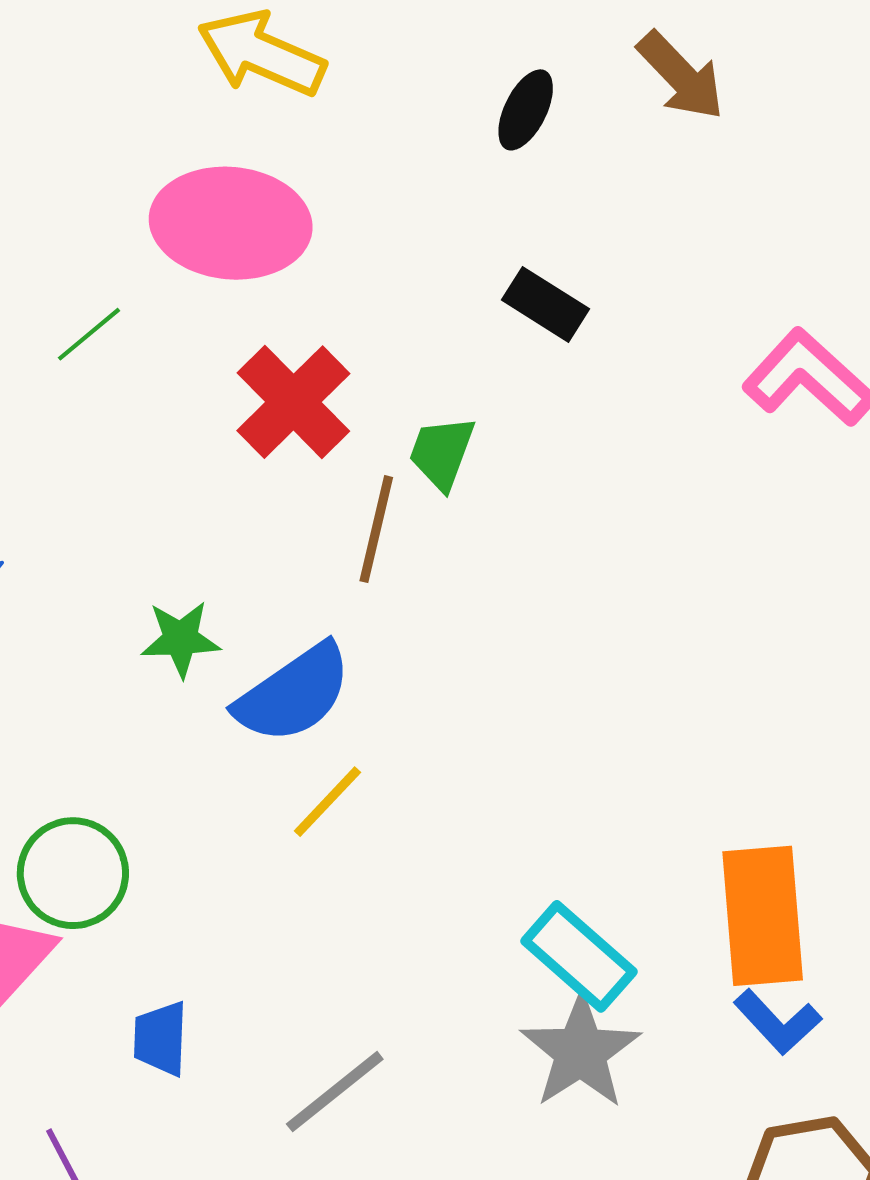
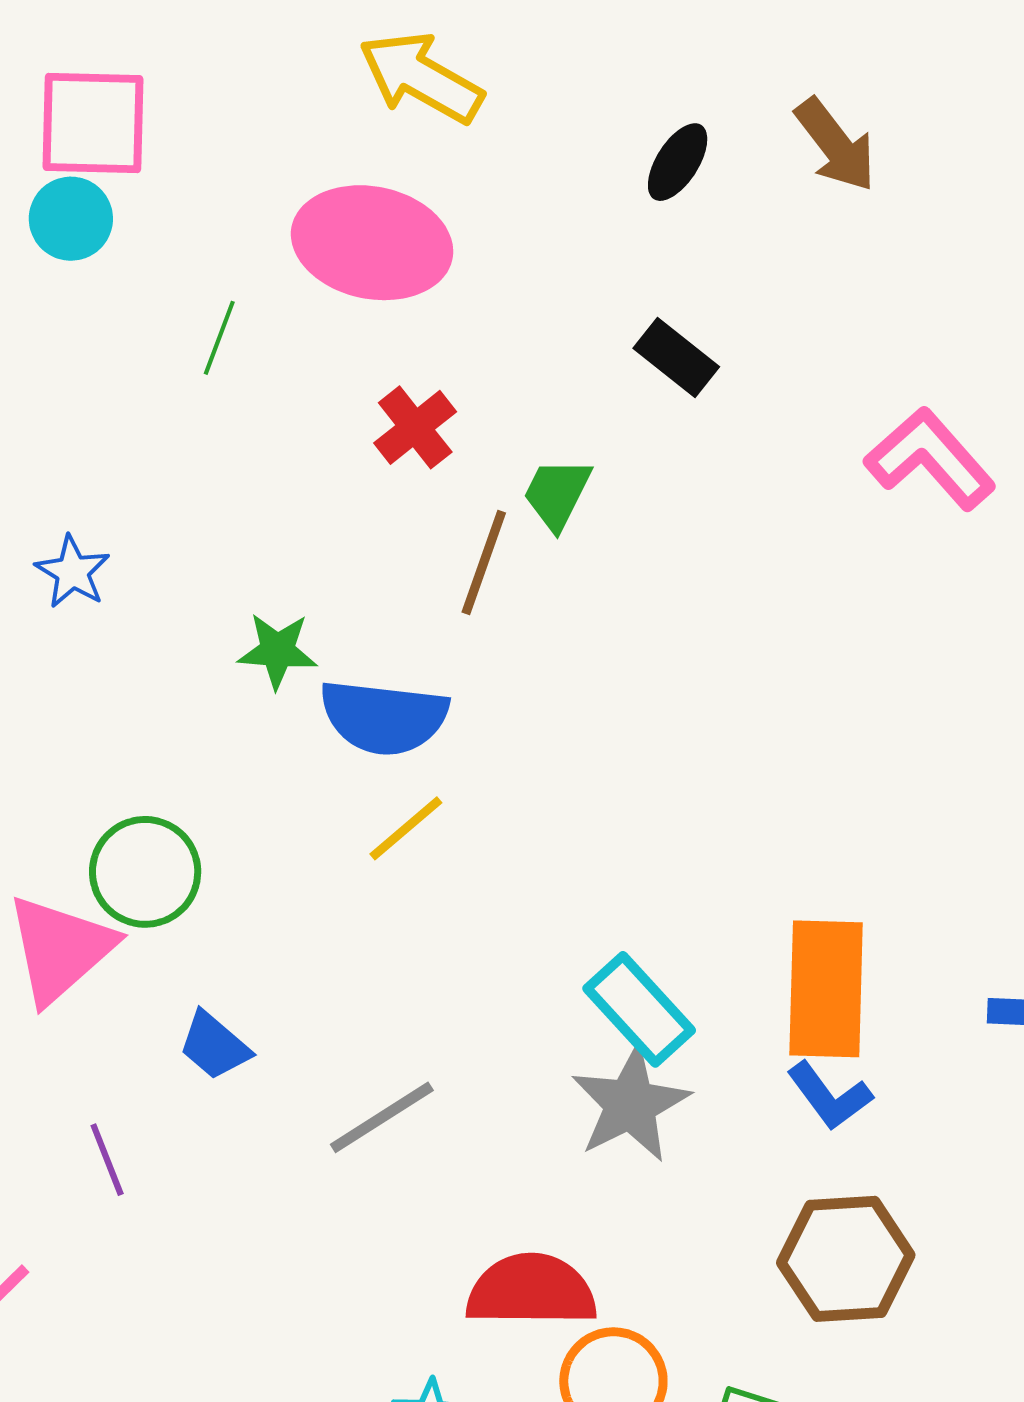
green line: (89, 334) -> (219, 338), turned -36
red cross: (293, 402) -> (415, 427), size x0.7
blue semicircle: (294, 694) -> (384, 717), turned 35
blue trapezoid: (161, 1038) -> (214, 1046), turned -58

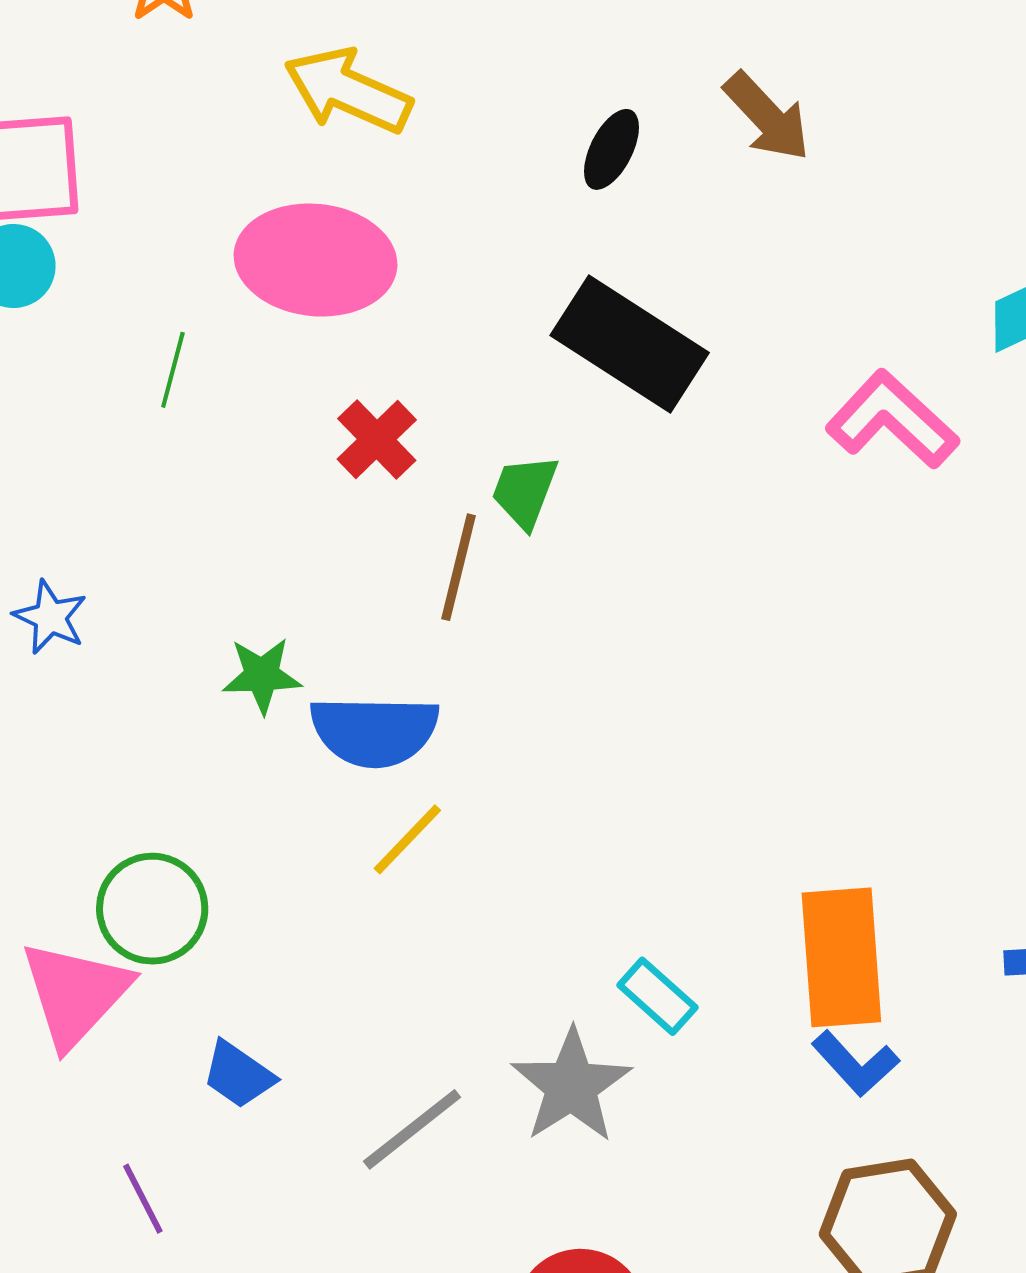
black rectangle: (676, 358) -> (630, 344), size x1.8
cyan rectangle: (639, 1009) -> (657, 996), size x0.7
gray star: (630, 1104) -> (571, 1086), moved

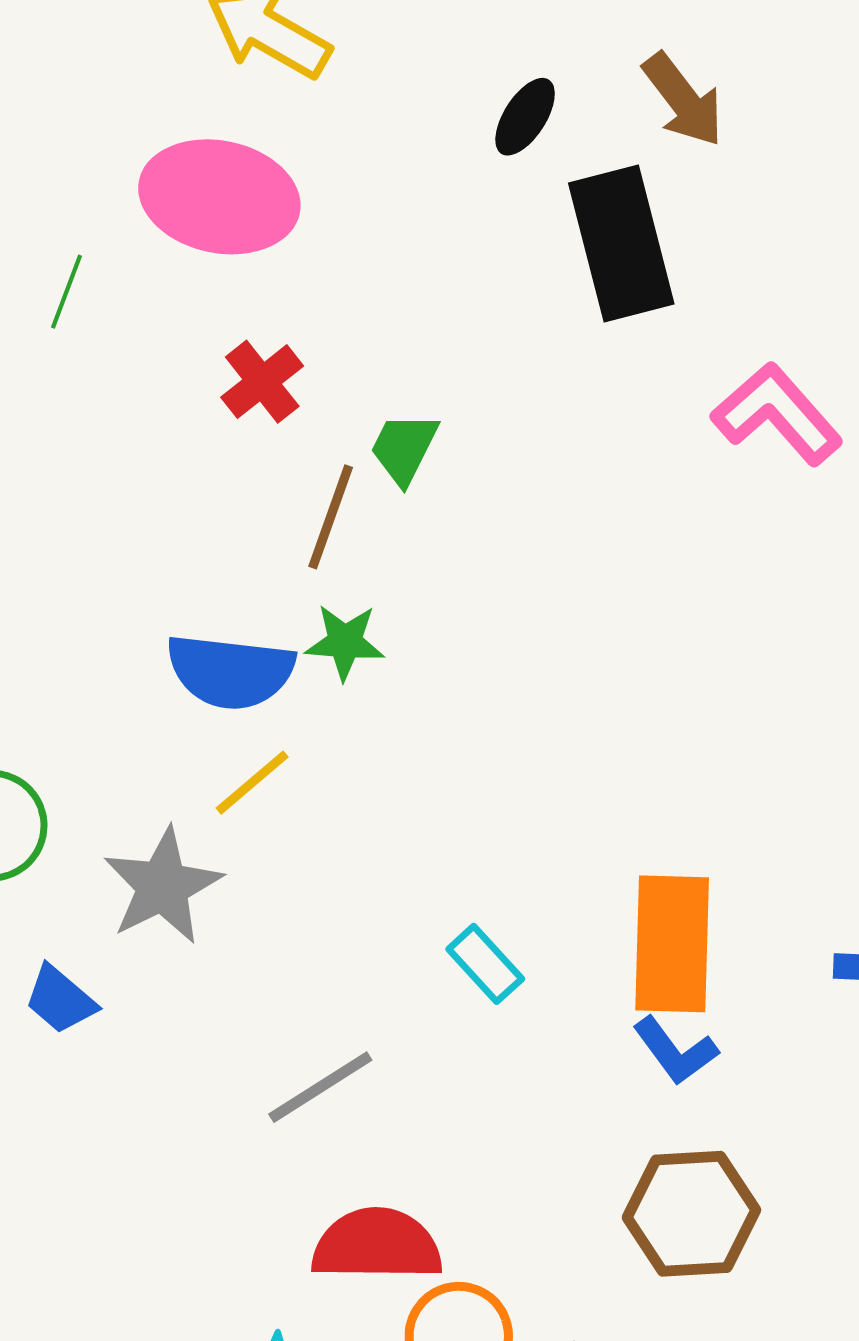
black rectangle: (630, 344) -> (621, 244), moved, turned 37
green star: (262, 675) -> (345, 642), moved
gray star: (571, 1086) -> (163, 886), moved
gray line: (412, 1129) -> (320, 1087), moved

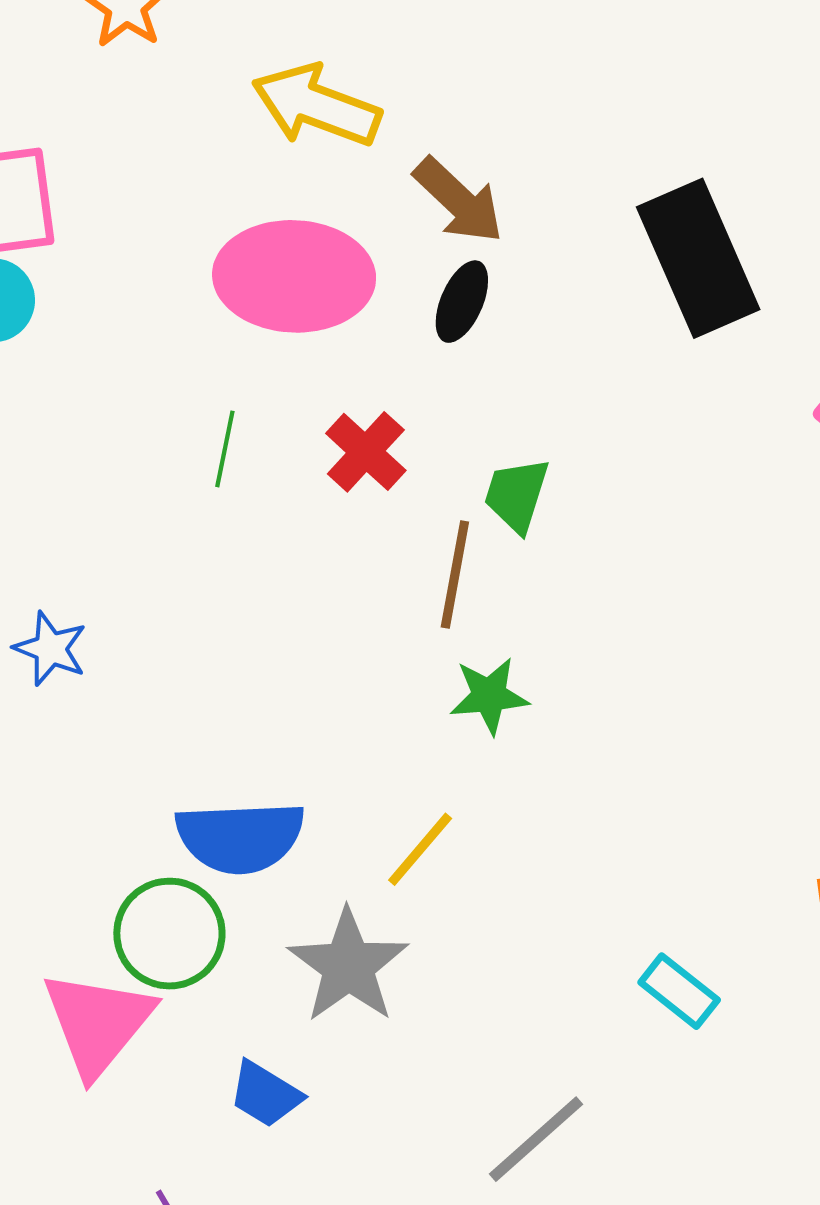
brown arrow: (683, 100) -> (459, 201), moved
black ellipse: (525, 117) -> (462, 302), moved
green line: (66, 292) -> (225, 449), moved
blue semicircle: (230, 671) -> (240, 837), moved

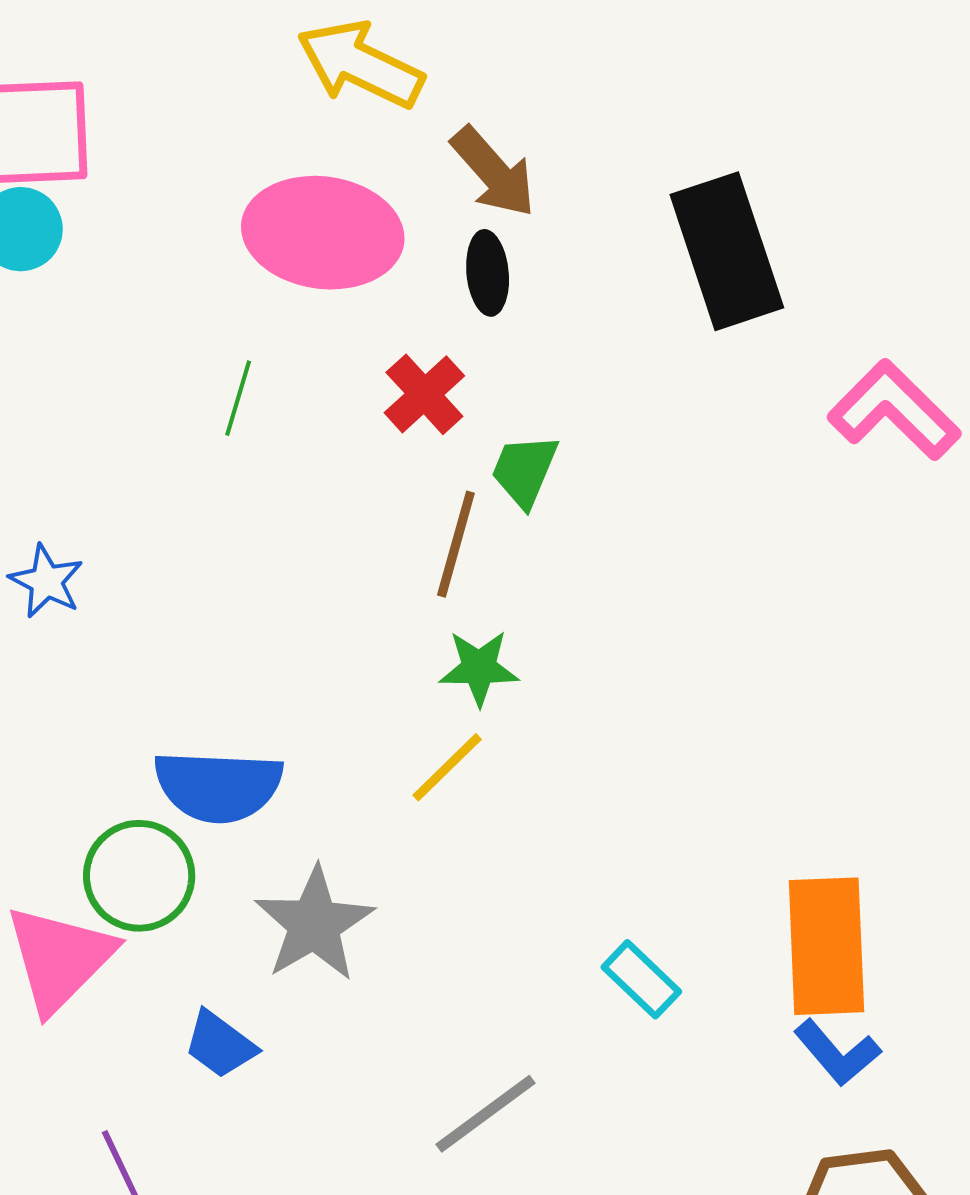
black ellipse: (462, 302) -> (488, 273), turned -34
red cross: (366, 452) -> (424, 394), moved
yellow line: (420, 849) -> (447, 767), moved

